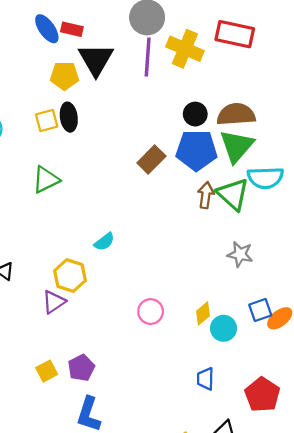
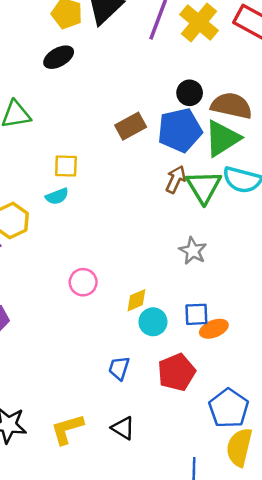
black ellipse: (69, 117) -> (59, 57), turned 52
yellow square: (47, 121) -> (66, 166), moved
blue pentagon: (196, 150) -> (180, 130), turned -30
red pentagon: (262, 395) -> (177, 372), moved

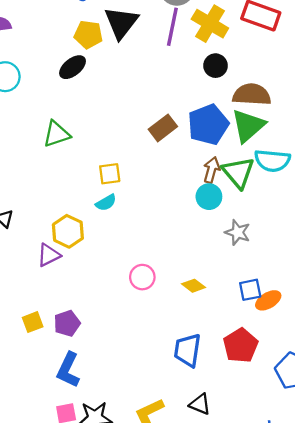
black ellipse: (59, 57) -> (73, 67), moved
black circle: (190, 93) -> (216, 66), moved
yellow diamond: (136, 300) -> (194, 286), turned 70
cyan circle: (153, 322) -> (209, 197), moved
blue trapezoid: (119, 368) -> (187, 350), size x1.5

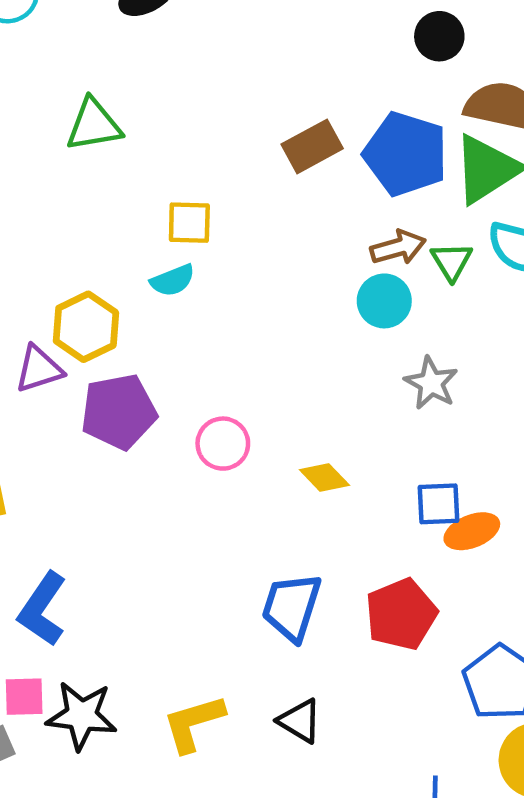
blue pentagon: (208, 125) -> (406, 154), turned 30
brown arrow: (212, 170) -> (398, 247), turned 50
green triangle: (238, 173) -> (452, 261), size x0.6
purple pentagon: (67, 323) -> (119, 412), moved, size x1.4

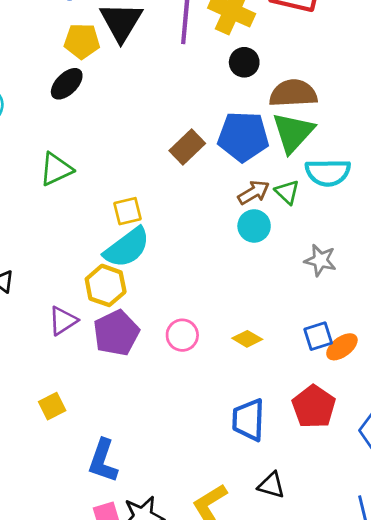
cyan semicircle: (173, 280) -> (127, 248), size x1.8
yellow hexagon: (86, 327) -> (106, 285), moved
gray star: (431, 383) -> (320, 260), moved

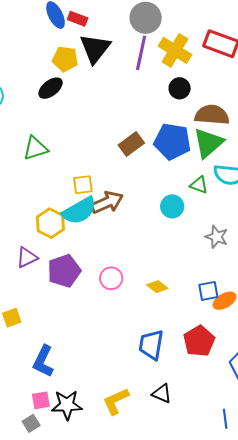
brown arrow: (254, 192) -> (107, 202), moved, size x1.4
green triangle: (287, 192) -> (199, 185), turned -30
yellow hexagon: (106, 285) -> (50, 223), moved

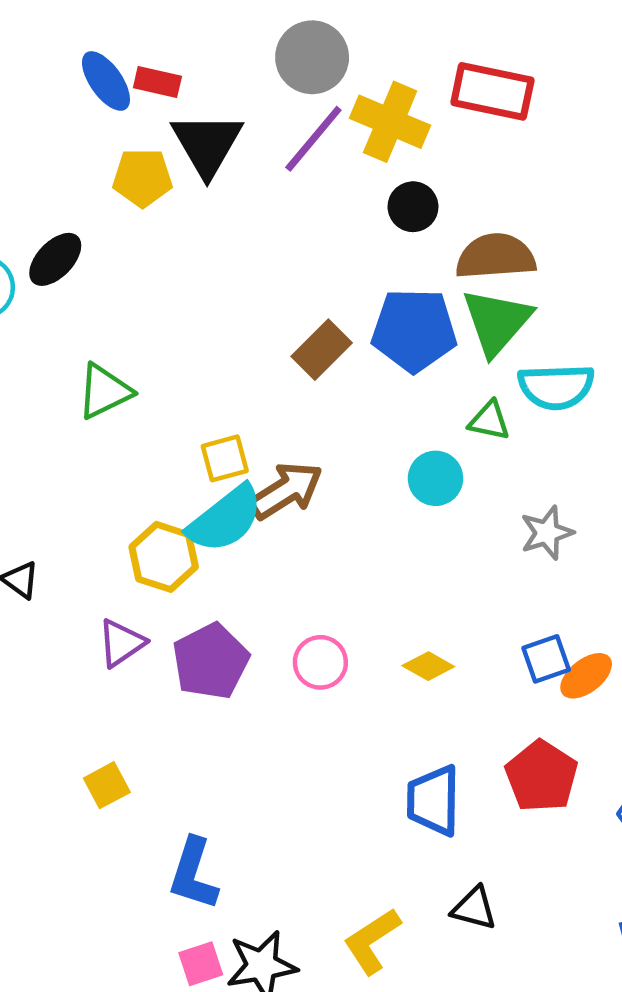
purple line: (141, 53) -> (313, 139), turned 36
black ellipse: (51, 88) -> (55, 259), moved
gray star: (217, 237) -> (547, 533), turned -30

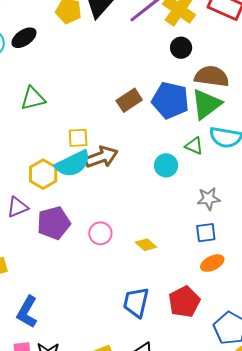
blue square: (546, 659) -> (206, 233), moved

